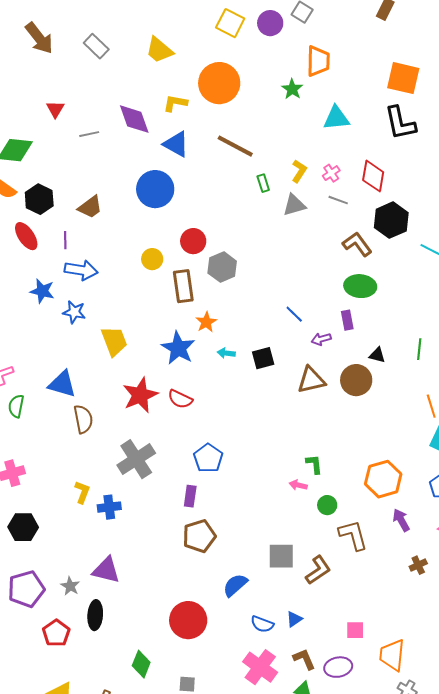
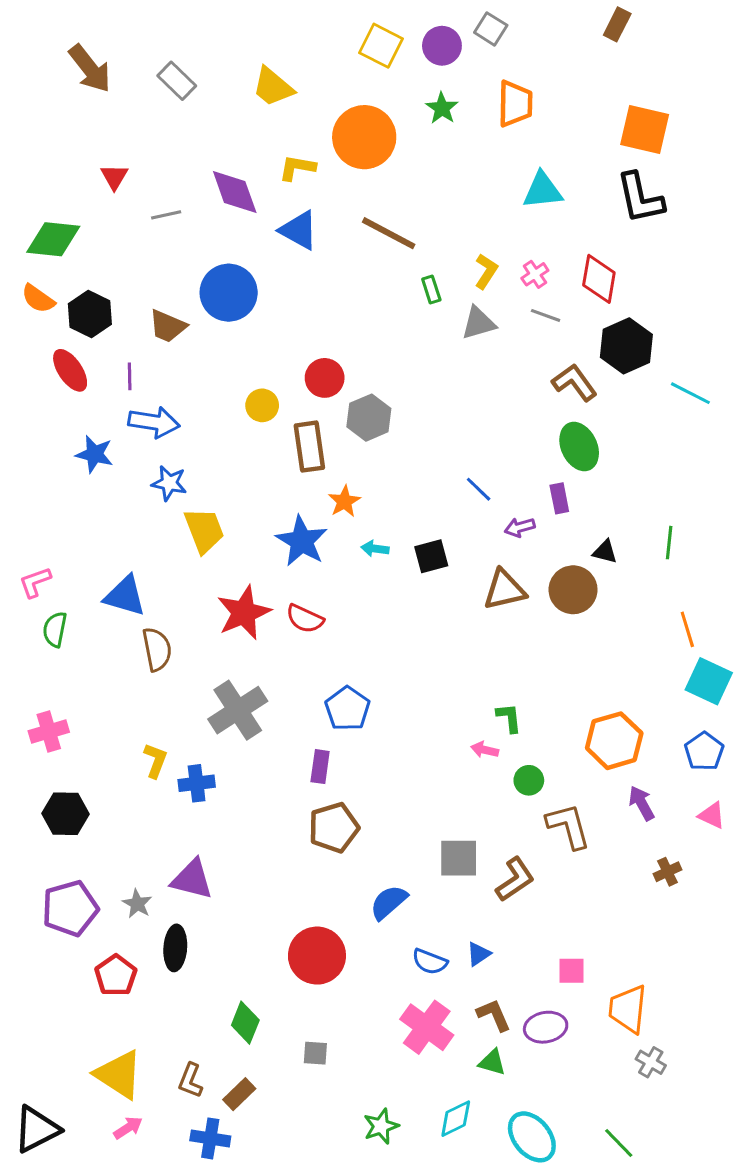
green star: (292, 89) -> (442, 108), moved
blue circle: (155, 189) -> (229, 293), moved
brown trapezoid: (90, 207) -> (168, 326), turned 60
green ellipse: (360, 286) -> (579, 447), turned 60
blue star: (74, 312) -> (169, 483), moved

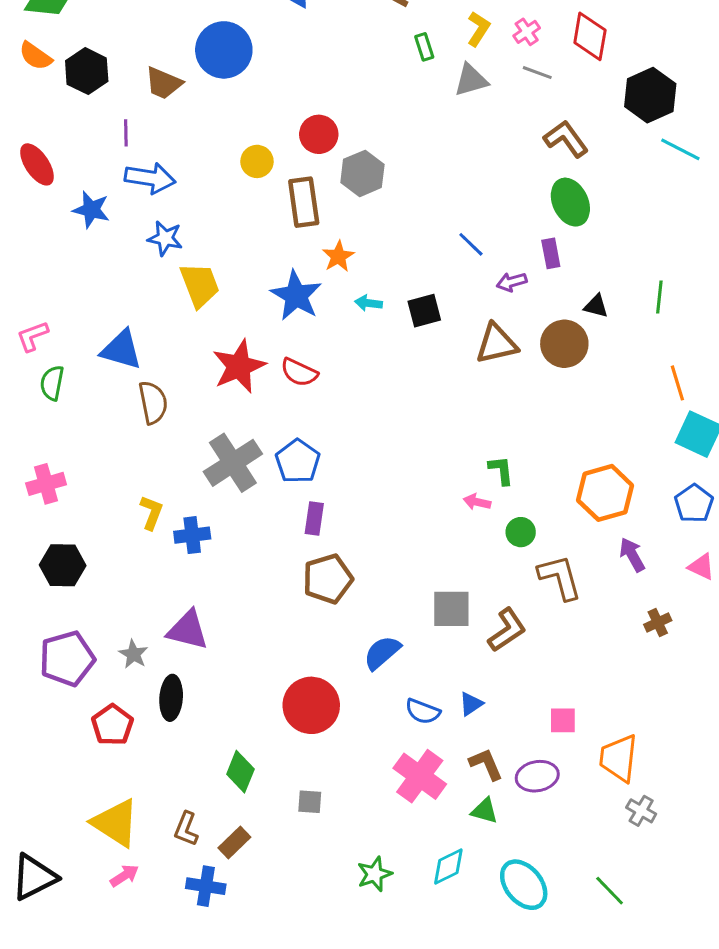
black hexagon: (626, 346) -> (650, 95), moved
red ellipse: (70, 370) -> (37, 164), moved
blue pentagon: (347, 709) -> (298, 461), moved

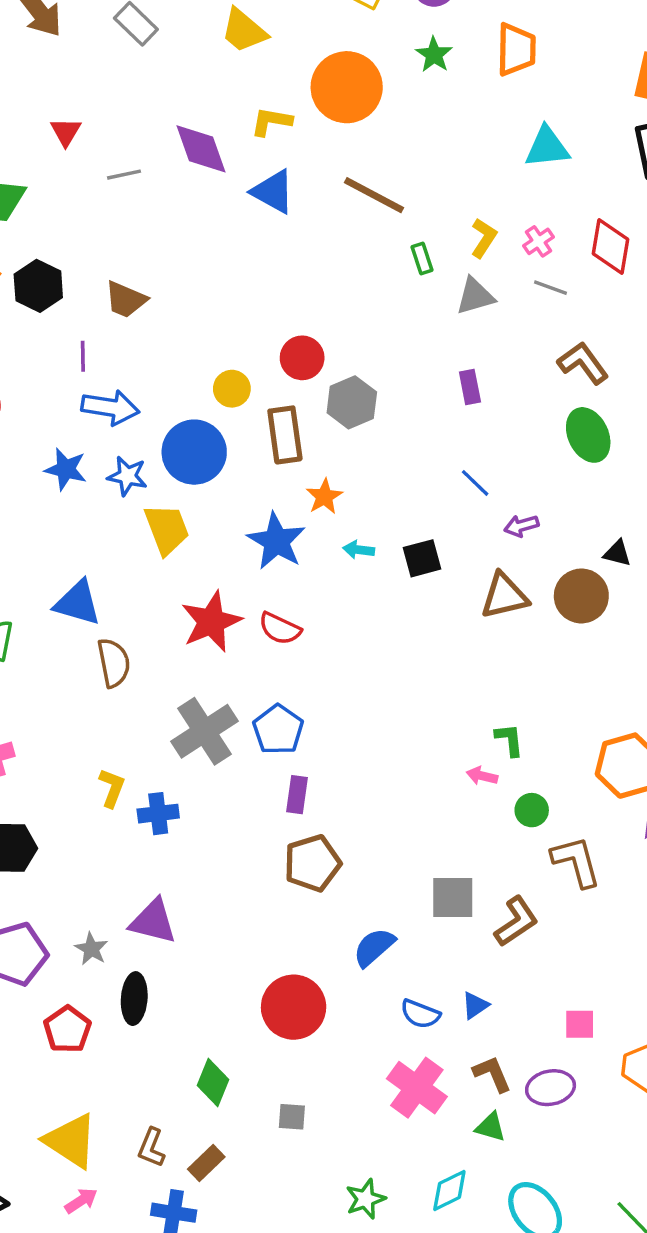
blue circle: (224, 50) -> (194, 452), moved
blue star: (91, 210) -> (66, 469), moved
purple rectangle: (551, 253) -> (470, 387), moved

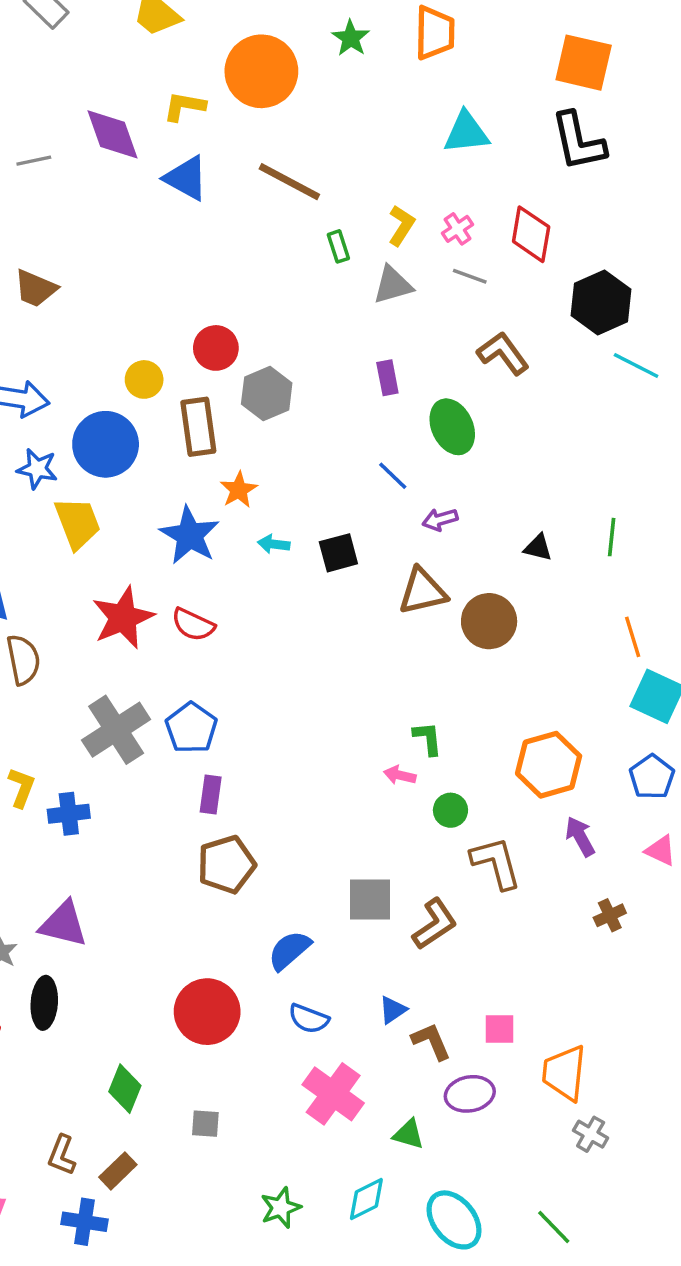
green ellipse: (588, 435) -> (452, 427), moved
brown circle: (581, 596) -> (489, 621), moved
blue semicircle: (420, 1014) -> (309, 1019), moved
brown L-shape: (492, 1074) -> (431, 1041), moved

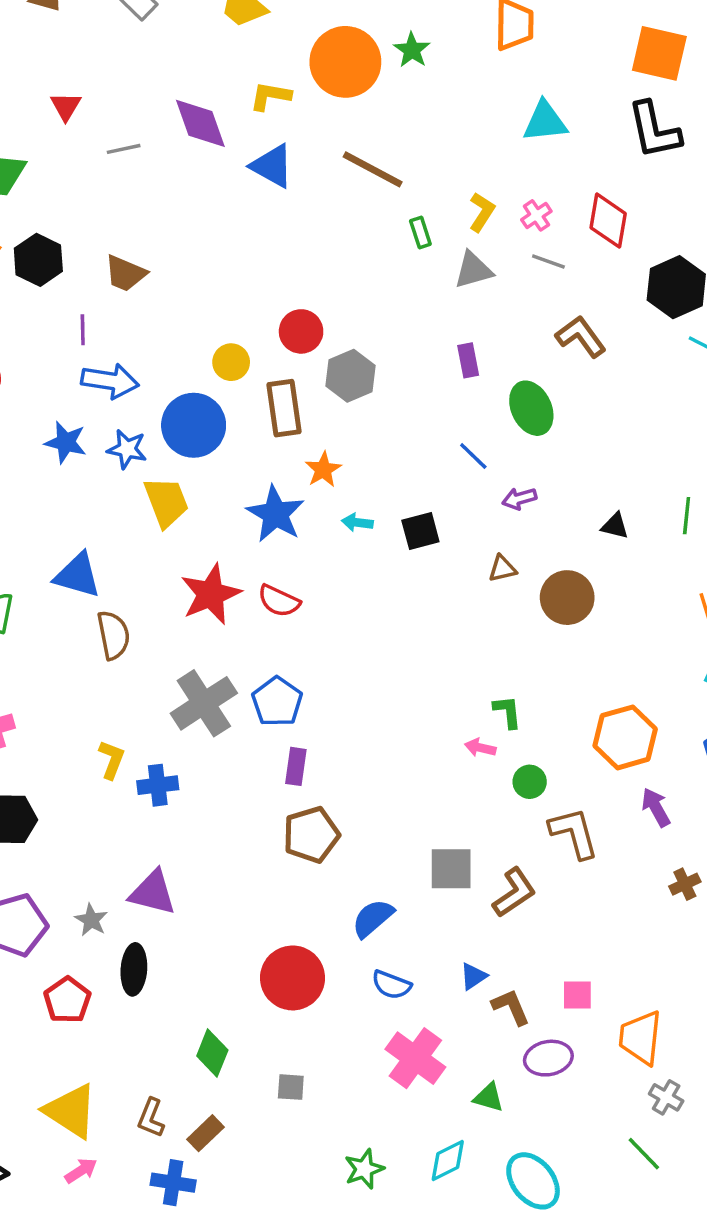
green star: (351, 38) -> (412, 50), moved
brown triangle: (422, 591) -> (502, 569), size x0.6
green line: (554, 1227) -> (644, 1154), moved

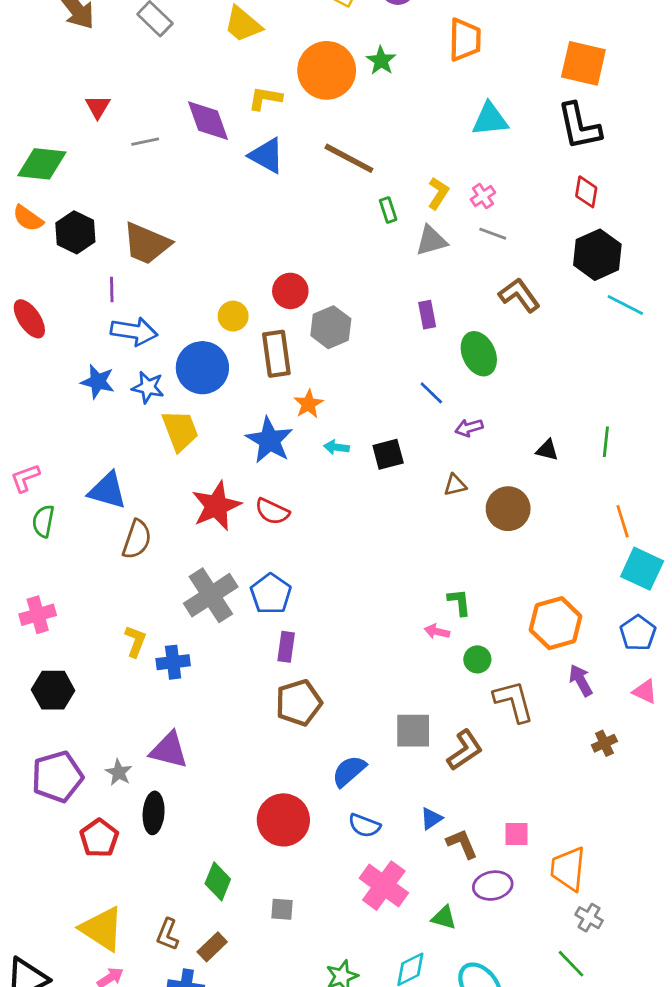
red diamond: (608, 221) -> (586, 192), moved, size x0.7
brown trapezoid: (125, 273) -> (147, 243), size x1.4
brown semicircle: (113, 635) -> (137, 539), turned 30

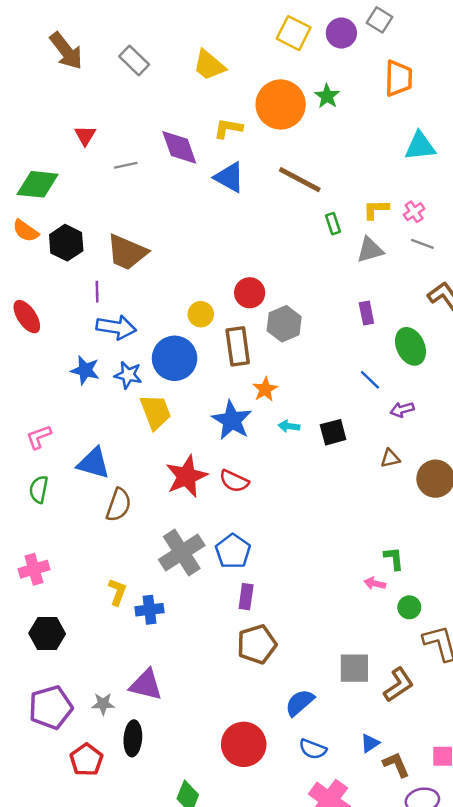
yellow L-shape: (438, 193) -> (376, 209), turned -124
pink L-shape: (25, 478) -> (39, 437), moved
gray star: (119, 772) -> (103, 704), turned -30

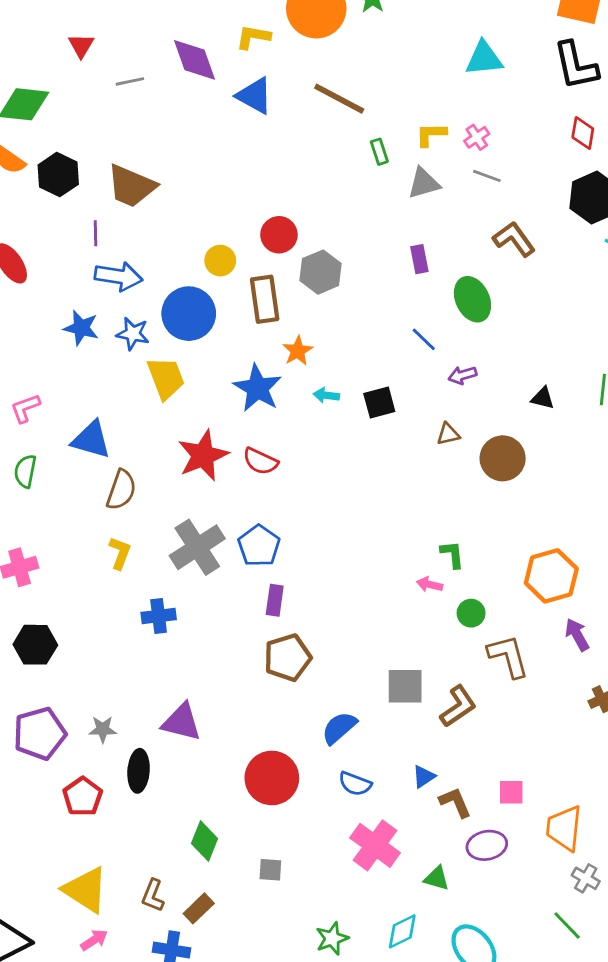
yellow L-shape: (117, 592) -> (120, 553), moved
purple triangle: (146, 685) -> (182, 722), moved

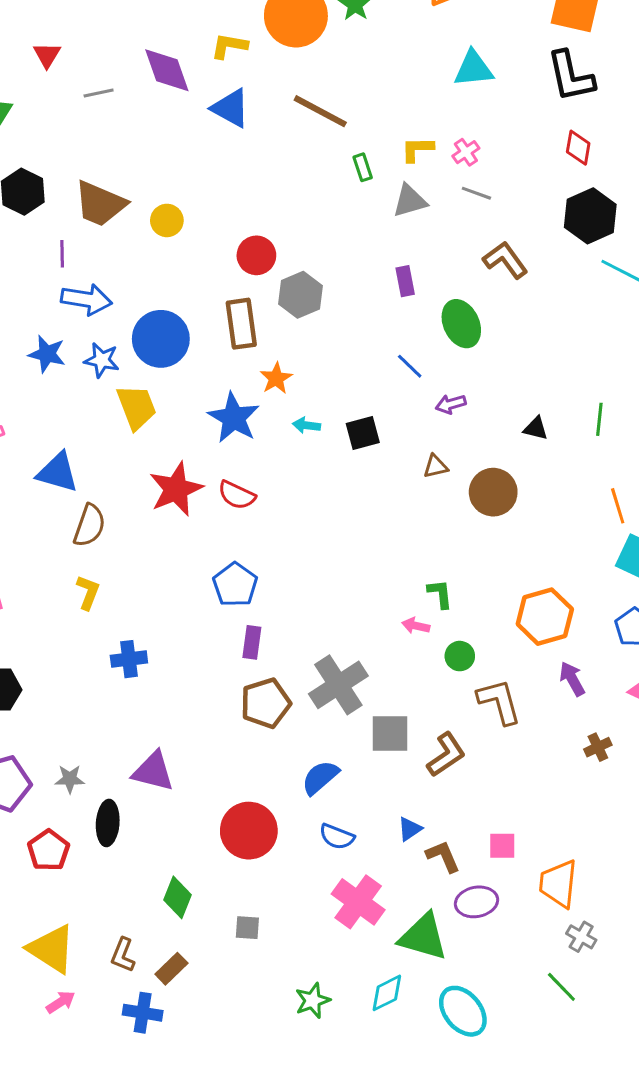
yellow circle: (220, 261) -> (167, 220), moved
gray cross: (197, 547) -> (338, 685), moved
green triangle: (437, 878) -> (423, 937), size x1.8

